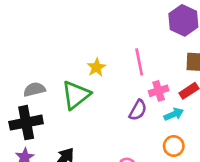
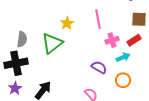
gray semicircle: (34, 89) -> (22, 39), turned 112
purple semicircle: (138, 110) -> (99, 67), moved, turned -91

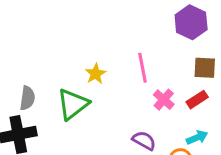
pink cross: (112, 40) -> (164, 100), turned -32
cyan arrow: (123, 57) -> (197, 137), moved

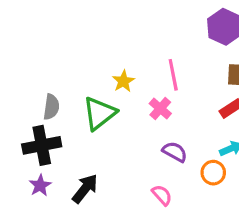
pink cross: (164, 100) -> (160, 108), moved

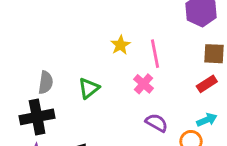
yellow star: (123, 81) -> (120, 45), moved
green triangle: (99, 113) -> (89, 88), size x0.7

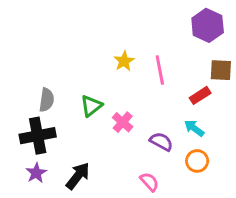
pink cross: (144, 84) -> (123, 122), moved
red rectangle: (207, 84) -> (200, 95), moved
cyan arrow: (207, 120) -> (194, 128), moved, turned -120

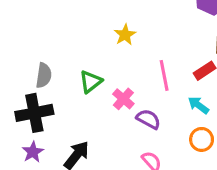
pink line: (160, 70) -> (164, 75), moved
purple semicircle: (161, 142) -> (148, 119), moved

